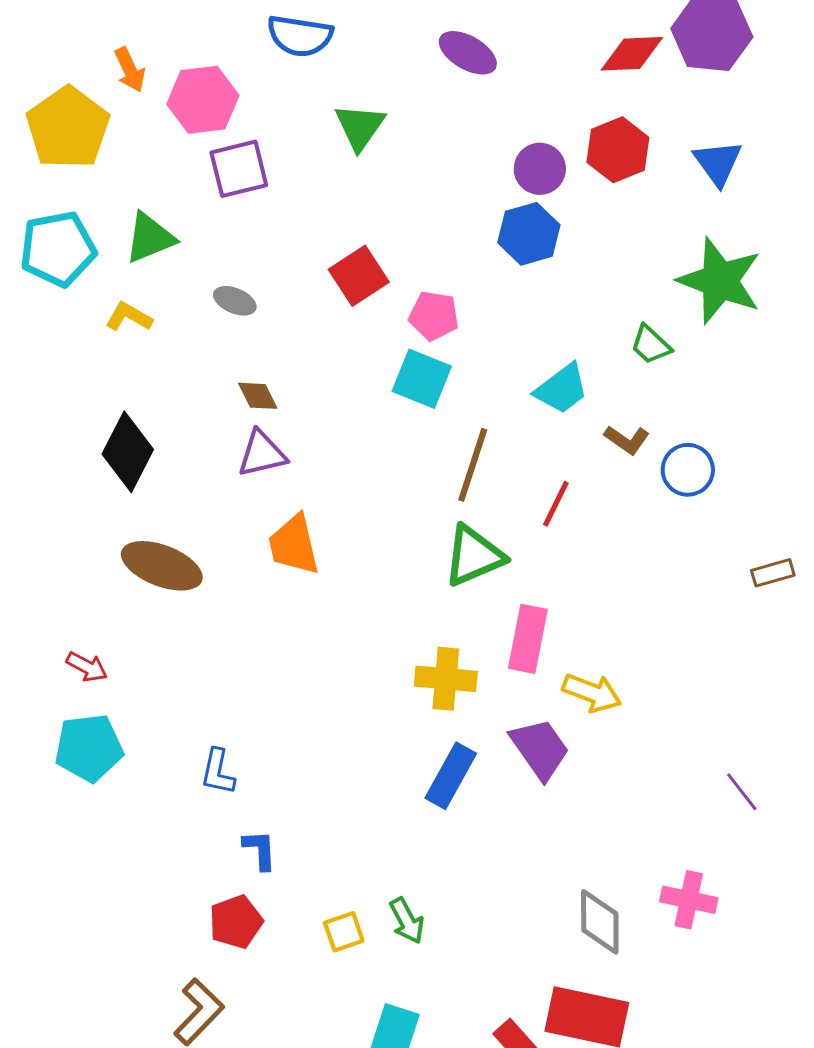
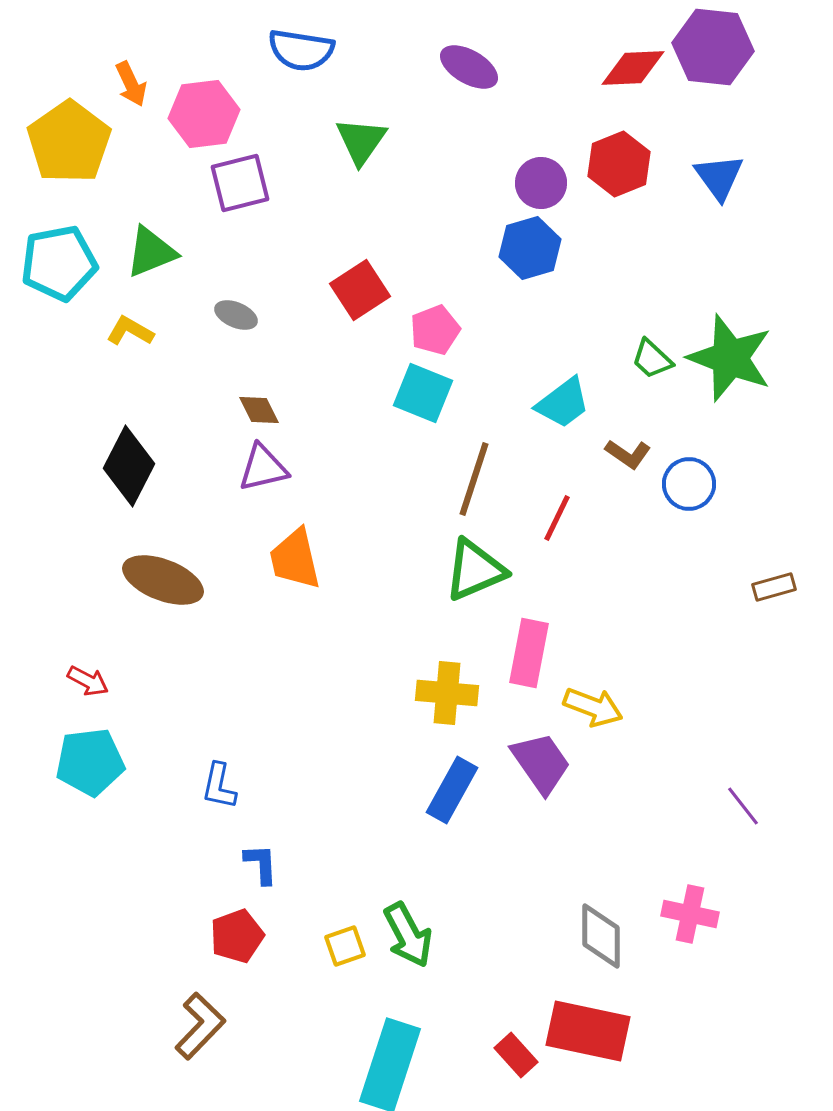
green star: (720, 281) -> (730, 358), moved
pink pentagon: (434, 316) -> (435, 330), turned -30
green arrow: (407, 921) -> (408, 935), size x1.4

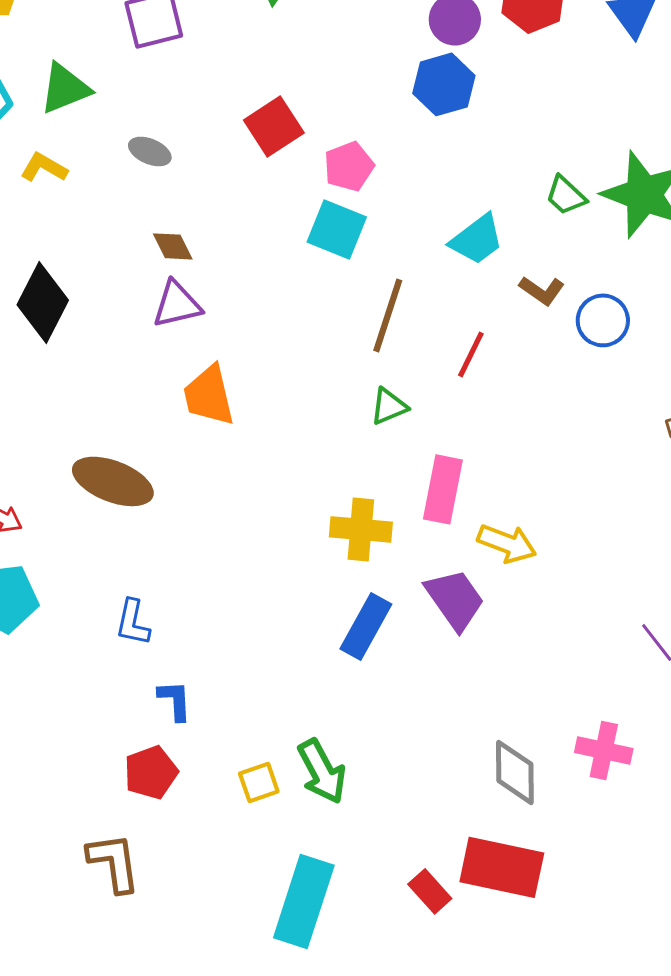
green triangle: (475, 570) -> (389, 406), size x0.6
brown ellipse: (163, 580) -> (113, 481), moved
brown L-shape: (200, 1026) -> (114, 862), turned -52

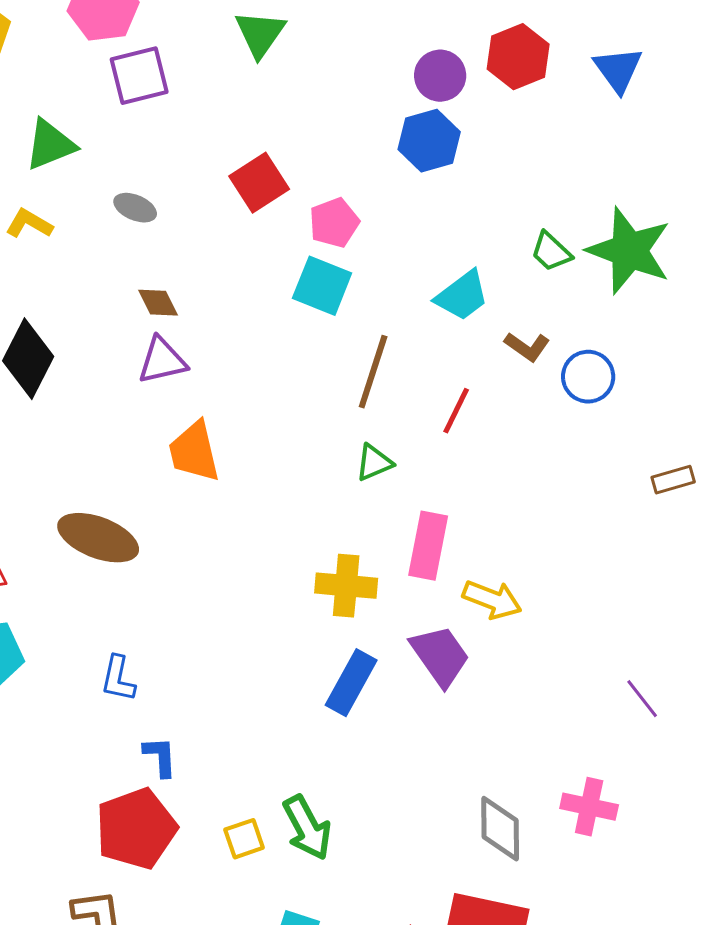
red pentagon: (151, 772) -> (136, 829), size x1.5

